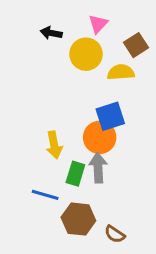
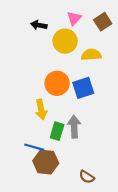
brown square: (136, 45) -> (103, 22), moved
orange circle: (100, 137) -> (57, 83), moved
brown hexagon: (78, 219) -> (46, 162), moved

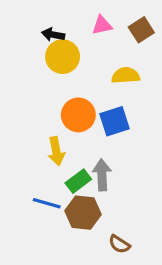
pink triangle: (74, 18) -> (102, 25), turned 35
yellow circle: (65, 41) -> (63, 57), moved
green rectangle: (57, 131) -> (78, 181), turned 36
brown hexagon: (46, 162) -> (83, 213), moved

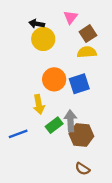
pink triangle: (102, 25) -> (70, 17), turned -40
brown square: (141, 30) -> (88, 34), moved
blue line: (47, 203) -> (18, 134), moved, turned -36
brown hexagon: (83, 213) -> (81, 135), moved

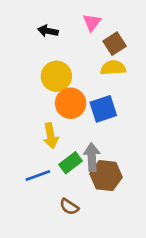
yellow circle: (43, 39) -> (56, 76), moved
blue line: (18, 134) -> (38, 176), moved
brown semicircle: (82, 169) -> (69, 207), moved

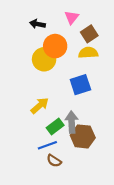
orange circle: (71, 103) -> (55, 46), moved
yellow arrow: (51, 136) -> (40, 106), turned -120
blue line: (38, 176) -> (47, 145), moved

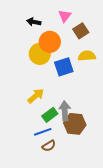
yellow semicircle: (88, 53) -> (87, 56), moved
blue square: (80, 85) -> (64, 67), moved
brown semicircle: (54, 161) -> (49, 146), turned -64

